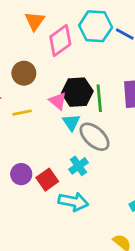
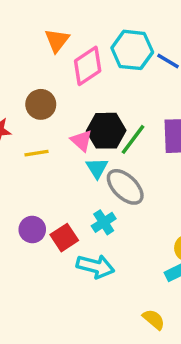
green line: (99, 98) -> (133, 139), turned 40

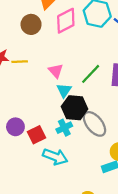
brown circle: (41, 104) -> (31, 24), moved
black hexagon: (106, 131) -> (75, 108), moved
yellow line: (37, 153) -> (20, 62), moved
gray ellipse: (125, 187) -> (94, 124), moved

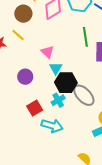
yellow line: (20, 62) -> (18, 35), moved, turned 48
green line: (91, 74) -> (85, 37), moved, turned -48
purple circle: (15, 127) -> (25, 77), moved

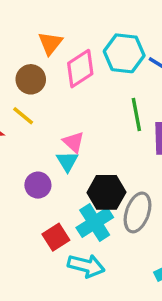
cyan triangle: (56, 68) -> (67, 161), moved
gray ellipse: (84, 95) -> (138, 212), turned 65
cyan cross: (58, 100) -> (95, 222), size x1.5

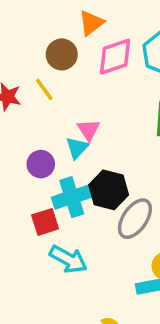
cyan cross: (95, 222) -> (72, 197), moved

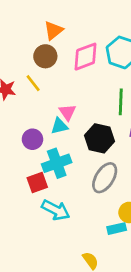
orange triangle: (91, 23) -> (53, 30), moved
cyan triangle: (77, 148) -> (59, 126), turned 36
black hexagon: (109, 190) -> (99, 138), moved

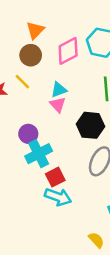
cyan triangle: (59, 126) -> (59, 90), moved
cyan cross: (57, 163) -> (39, 154), moved
red square: (37, 183) -> (55, 177), moved

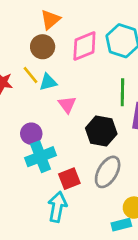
cyan triangle: (59, 90) -> (48, 82), moved
red square: (55, 177) -> (69, 179), moved
cyan arrow: (58, 197) -> (57, 207), turned -105

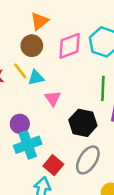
red square: (69, 179) -> (53, 165), turned -30

